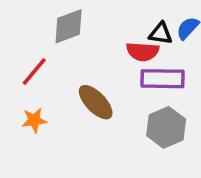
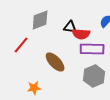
black triangle: (161, 34) -> (70, 27), moved
orange star: (34, 120) -> (34, 88), moved

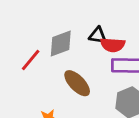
gray diamond: (40, 20) -> (61, 44), moved

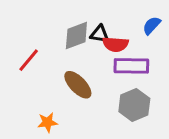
gray diamond: (61, 44) -> (76, 36), moved

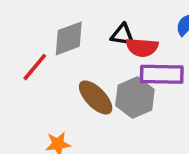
gray diamond: (76, 36) -> (69, 38), moved
gray hexagon: (134, 105) -> (135, 97), moved

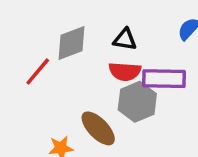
red semicircle: (142, 47) -> (125, 71), moved
brown ellipse: (96, 97) -> (98, 128), moved

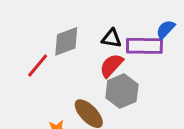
red semicircle: (125, 71) -> (111, 65), turned 128
purple rectangle: (164, 79) -> (144, 46), moved

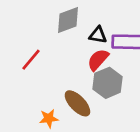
gray diamond: (66, 41) -> (68, 20), moved

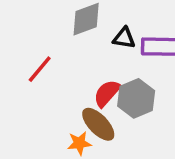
red semicircle: (98, 60) -> (107, 93), moved
orange star: (49, 118) -> (79, 143), moved

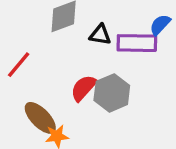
brown ellipse: (98, 124) -> (40, 118), moved

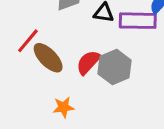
brown ellipse: (40, 118) -> (48, 58), moved

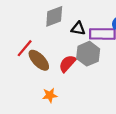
gray hexagon: (115, 67) -> (88, 54), moved

